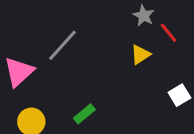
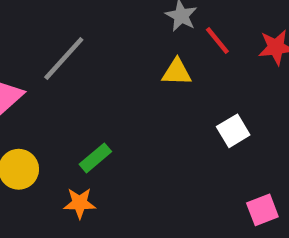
yellow triangle: (140, 55) -> (177, 72), turned 35

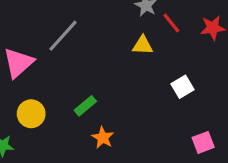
orange star: (80, 203) -> (103, 138), moved, turned 30

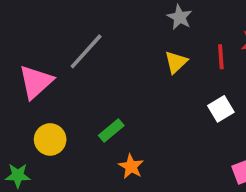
red line: (171, 23) -> (221, 57), moved, turned 35
yellow triangle: (143, 45) -> (176, 62), turned -45

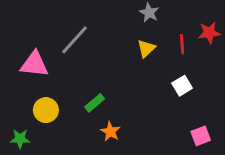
pink triangle: (36, 82) -> (34, 64), turned 48

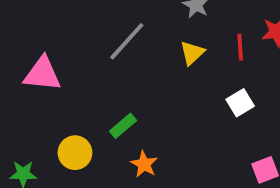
gray line: (75, 40) -> (127, 41), moved
yellow circle: (46, 110) -> (75, 153), moved

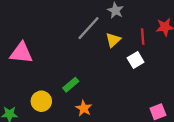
gray line: (127, 41) -> (88, 28), moved
white square: (240, 103) -> (136, 60), moved

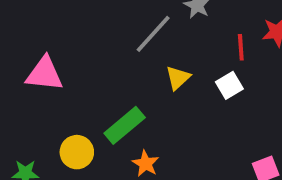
yellow triangle: (113, 40) -> (178, 78), moved
green rectangle: (71, 85) -> (125, 125), size x1.5

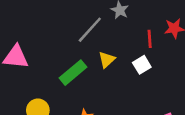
green rectangle: (125, 125) -> (73, 73), moved

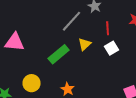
red line: (150, 39) -> (108, 28), moved

